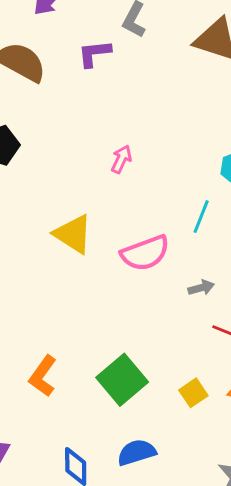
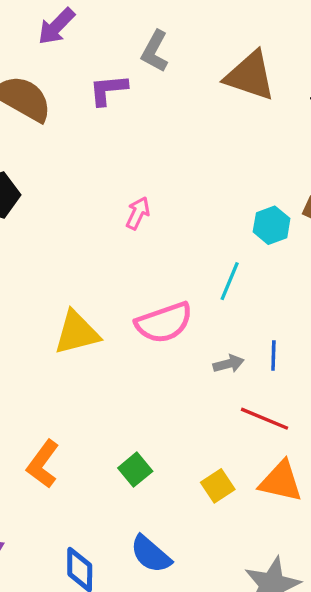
yellow triangle: (73, 234) -> (77, 333), moved, turned -48
green square: (122, 380) -> (135, 470), size x0.6
blue semicircle: (137, 452) -> (151, 554), turned -123

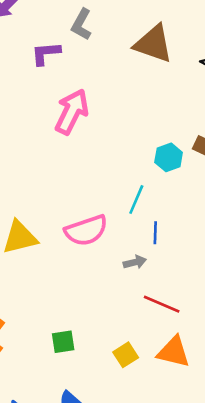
pink arrow: (138, 213) -> (72, 112), moved, size x1.8
blue line: (273, 355) -> (155, 233), moved
green square: (135, 470) -> (63, 342), turned 30

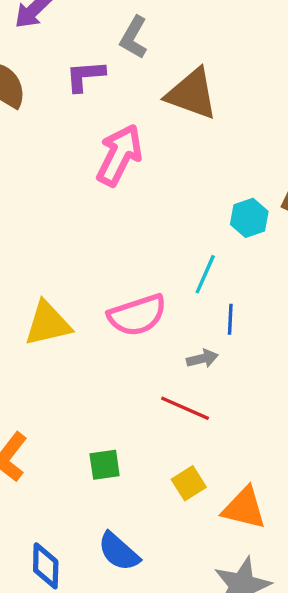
brown triangle: (153, 44) -> (192, 94), moved
red line: (162, 304) -> (185, 408), moved
orange triangle: (174, 352) -> (244, 508), moved

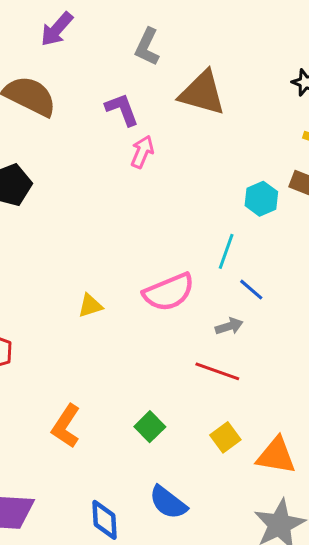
purple L-shape: (85, 76) -> (122, 109), moved, turned 78
pink arrow: (119, 155) -> (142, 152), size x0.6
blue line: (230, 319) -> (251, 290), turned -48
yellow triangle: (48, 324) -> (90, 306), size x0.6
green square: (105, 465) -> (150, 427), turned -32

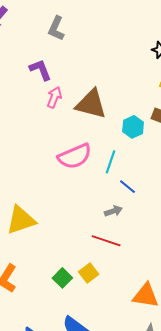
brown triangle: (202, 93) -> (91, 104), moved
pink semicircle: (169, 292) -> (75, 156), moved
yellow triangle: (90, 306) -> (21, 220), moved, size x1.8
yellow square: (225, 437) -> (89, 273), moved

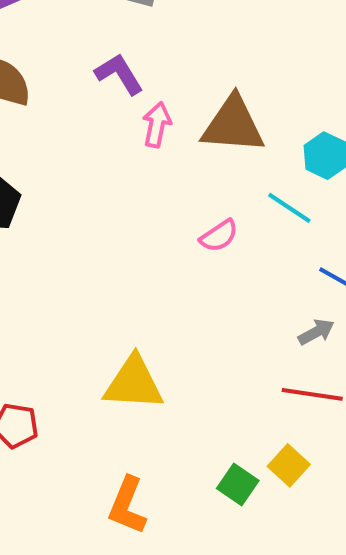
pink semicircle: (75, 156) -> (219, 236), size x0.6
cyan line: (111, 162) -> (289, 208), moved, turned -65
yellow triangle: (21, 220) -> (134, 383), turned 32

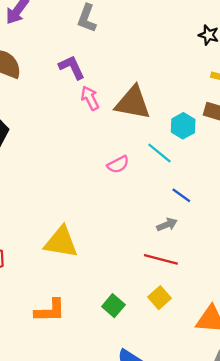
pink arrow: (157, 125) -> (90, 98), turned -45
yellow square: (289, 465) -> (160, 298), moved
orange L-shape: (127, 505) -> (50, 311), turned -120

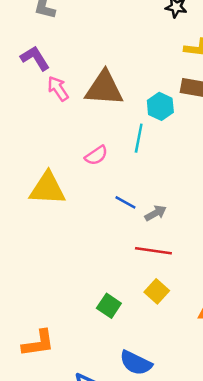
cyan line: (159, 153) -> (139, 138), turned 68
blue line: (181, 195) -> (125, 202), moved
yellow triangle: (61, 242) -> (47, 189), moved
orange L-shape: (50, 311) -> (38, 343), moved

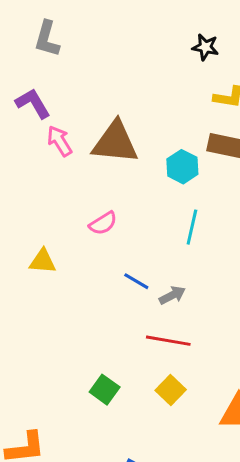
cyan line: (139, 138) -> (192, 227), moved
yellow triangle: (47, 189) -> (43, 261), size x0.6
green square: (109, 306) -> (105, 390), moved

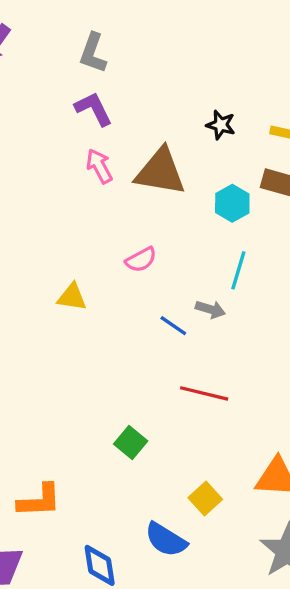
black star: (205, 47) -> (221, 125), moved
purple L-shape: (33, 103) -> (94, 109), moved
gray arrow: (172, 295) -> (210, 309), moved, turned 40
yellow square: (171, 390) -> (205, 499), moved

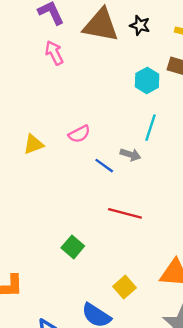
brown triangle: (160, 172) -> (101, 25), moved
pink semicircle: (141, 260) -> (79, 134), moved
yellow triangle: (72, 297) -> (33, 144), turned -30

